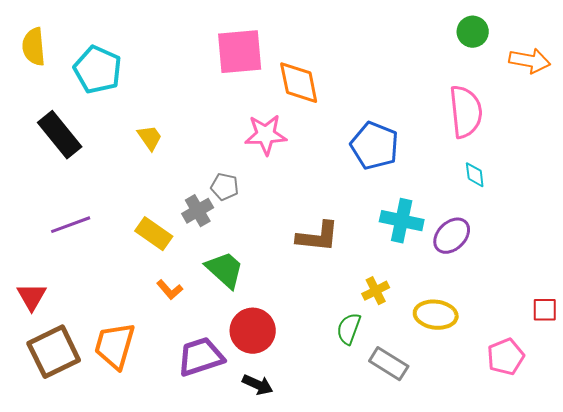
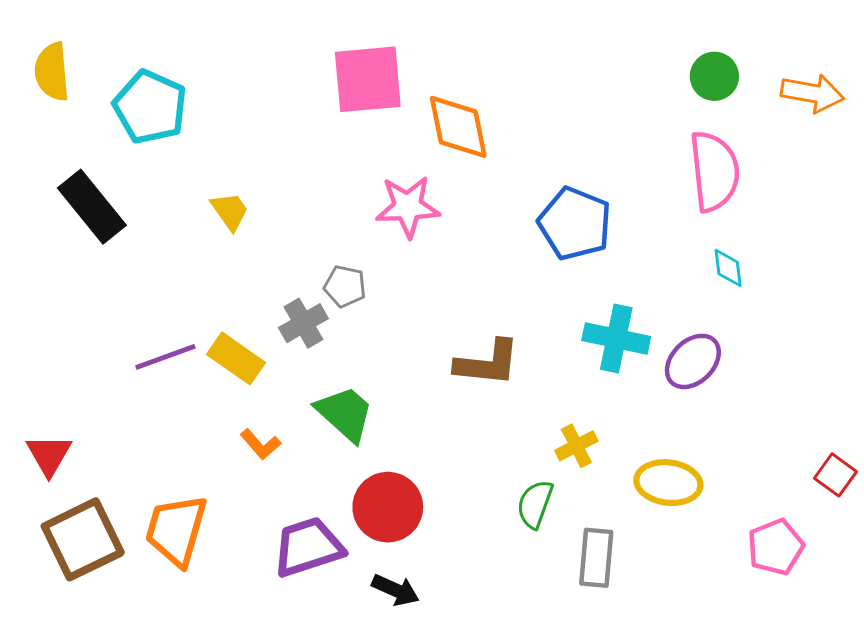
green circle: (473, 32) -> (714, 76), moved
purple line: (71, 225) -> (165, 357), moved
red square: (545, 310) -> (835, 475), turned 36
gray rectangle: (389, 364) -> (596, 558), turned 63

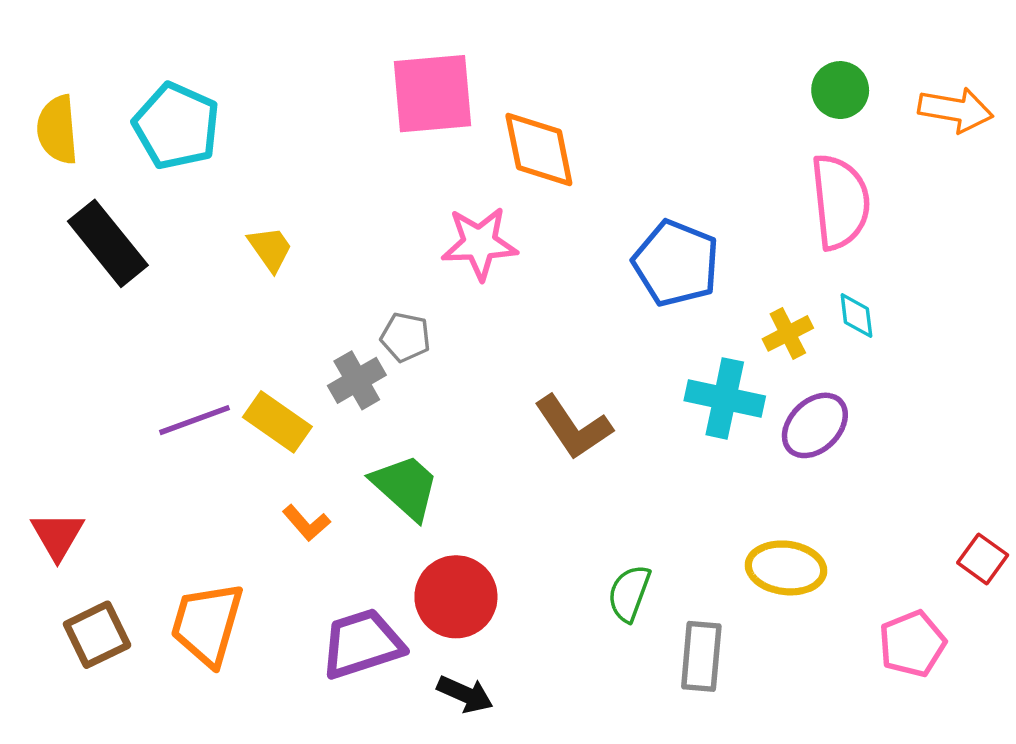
yellow semicircle: (52, 72) -> (57, 130), moved
brown L-shape: (487, 363) -> (573, 427), turned 50
yellow cross: (576, 446) -> (788, 333), moved
brown square: (83, 539) -> (97, 635), size x0.7

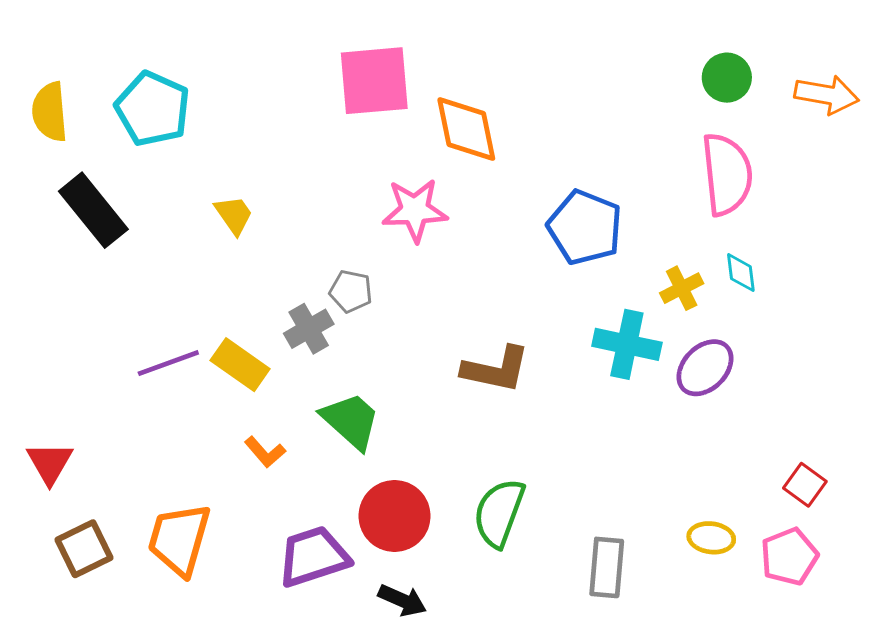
brown L-shape: (573, 427) -> (496, 369), turned -44
red square: (983, 559) -> (805, 485), moved
yellow ellipse: (786, 568) -> (711, 538), moved, size x0.7
green semicircle: (629, 593) -> (499, 513), moved, size x1.4

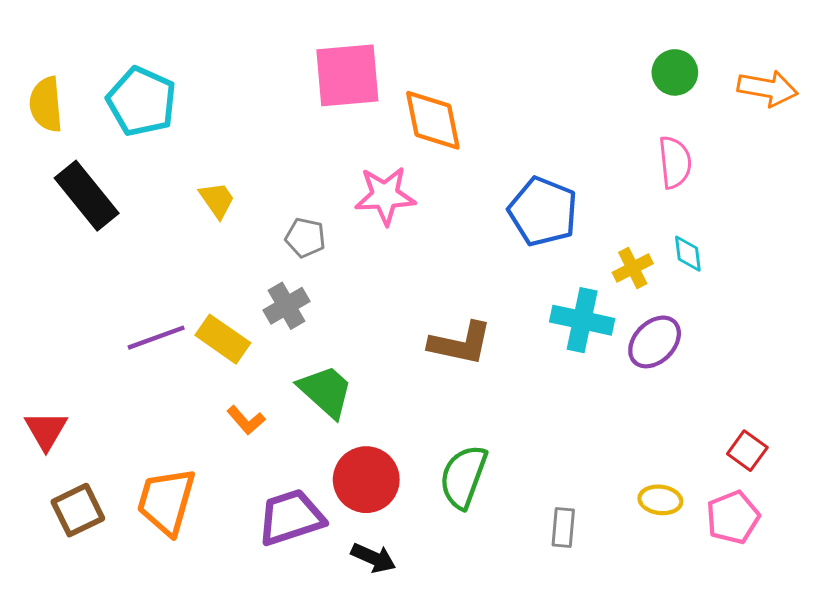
pink semicircle: (727, 174) -> (675, 162), size x0.7
gray pentagon: (351, 291) -> (305, 238), moved
gray rectangle: (607, 567) -> (563, 527), size x0.7

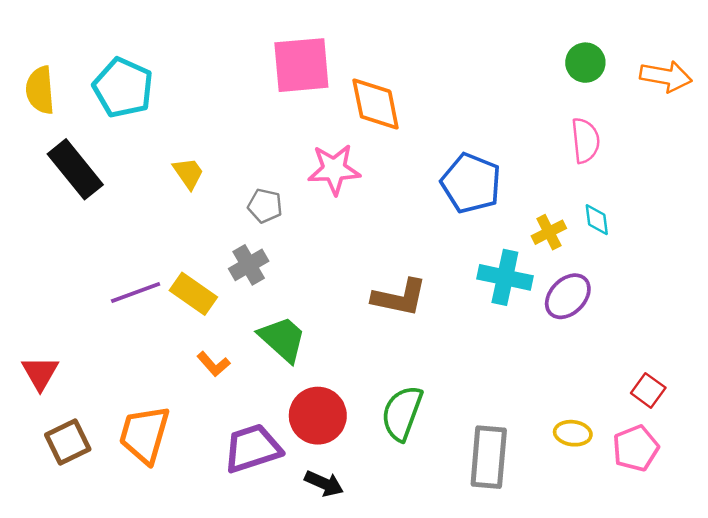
gray rectangle: (563, 527) -> (489, 457), size x1.8

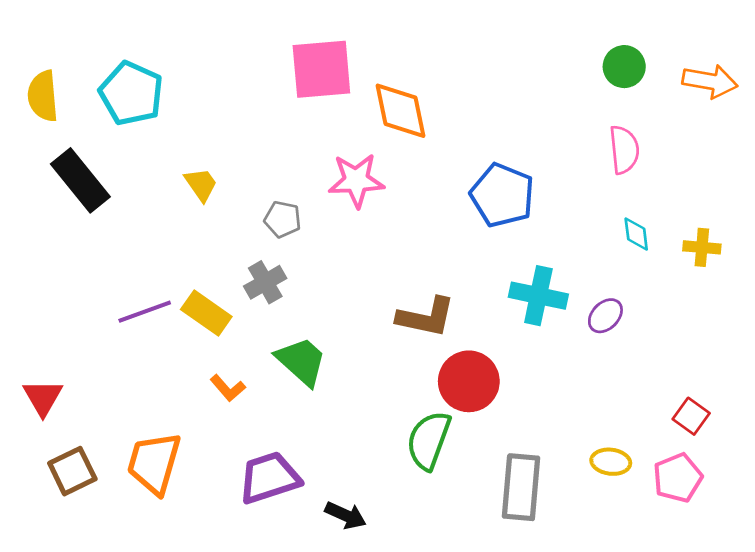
yellow cross: (549, 232) -> (702, 247), moved, turned 32
purple ellipse: (568, 296) -> (605, 316), size x0.7
red circle: (318, 416) -> (469, 381), moved

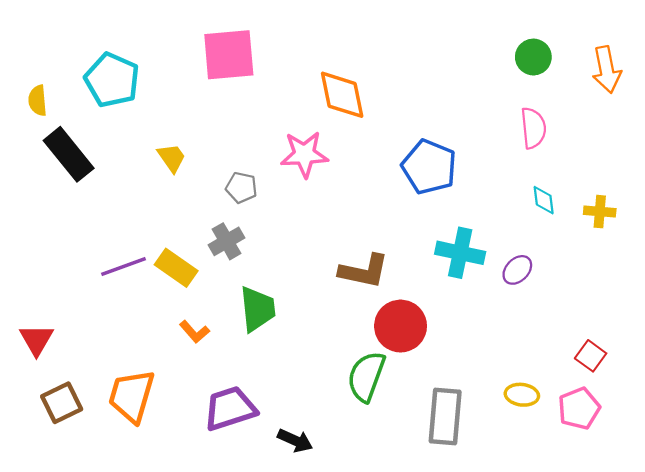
pink square: (321, 69) -> (229, 55), moved
orange arrow: (710, 81) -> (607, 70), turned 69
yellow semicircle: (43, 96) -> (38, 101), moved, size x0.7
green trapezoid: (301, 361) -> (257, 309), turned 42

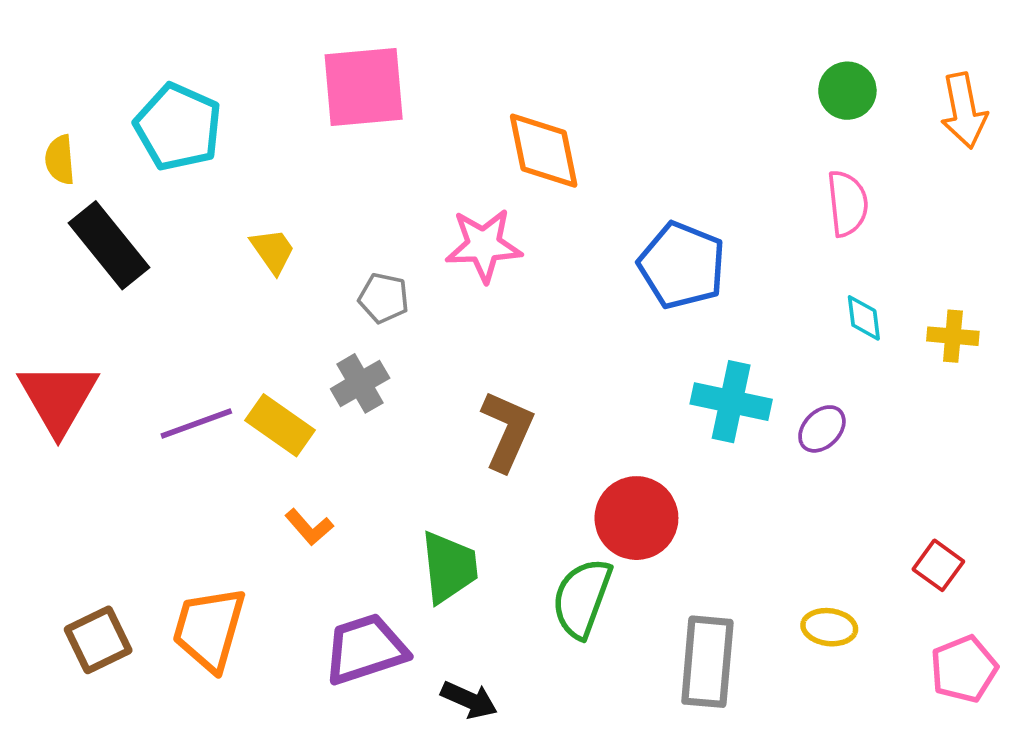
brown L-shape: (364, 271) -> (507, 431), moved, turned -78
green trapezoid: (257, 309) -> (449, 567), moved
red triangle: (36, 340) -> (58, 398), moved, size x1.5
pink pentagon: (579, 408) -> (964, 669), moved

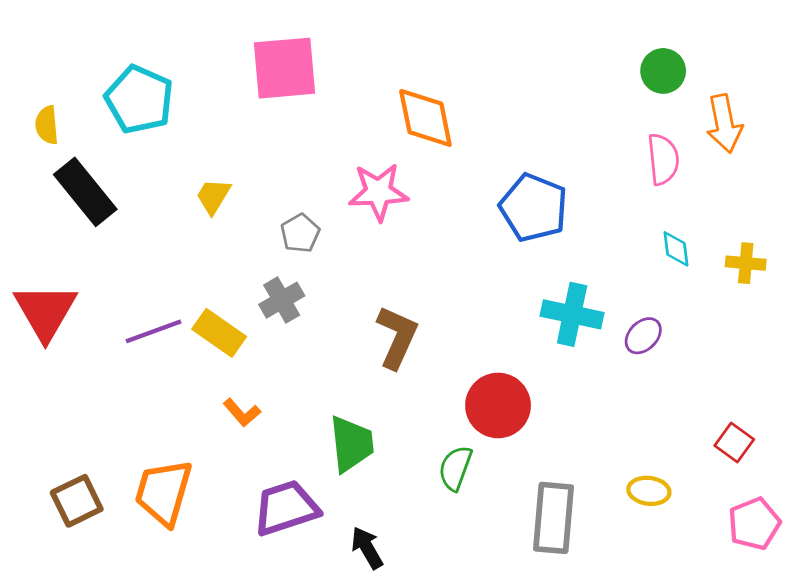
orange arrow: (964, 111) -> (724, 124), moved
yellow trapezoid: (273, 251) -> (213, 196), turned -114
gray pentagon: (384, 298) -> (300, 233), turned 30
green semicircle: (582, 598) -> (455, 468), size x0.7
black arrow: (469, 700) -> (367, 548), turned -144

